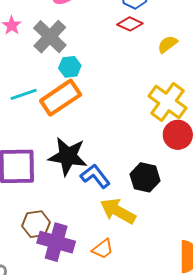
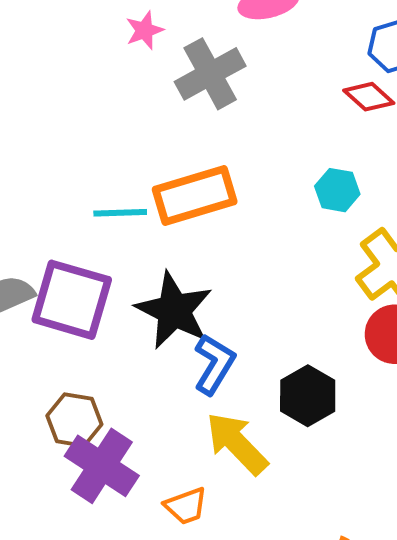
cyan hexagon: (70, 67) -> (337, 190), moved
cyan line: (24, 94) -> (120, 213), moved
blue L-shape: (95, 176) -> (214, 364), turned 52

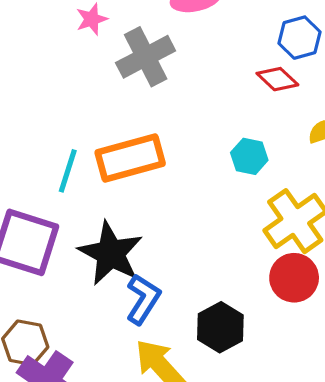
cyan line: (120, 213) -> (68, 171), turned -72

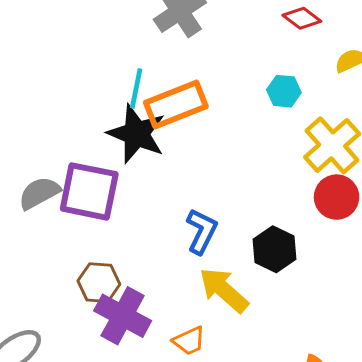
cyan line: (68, 171) -> (136, 88), moved
black star: (111, 253) -> (136, 134), moved

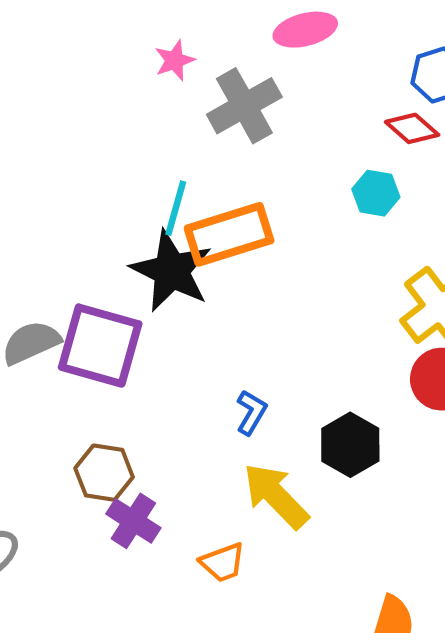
cyan hexagon: (284, 91) -> (376, 193), moved
blue L-shape: (202, 231) -> (251, 412), size x0.7
purple cross: (123, 316) -> (133, 521), size x0.7

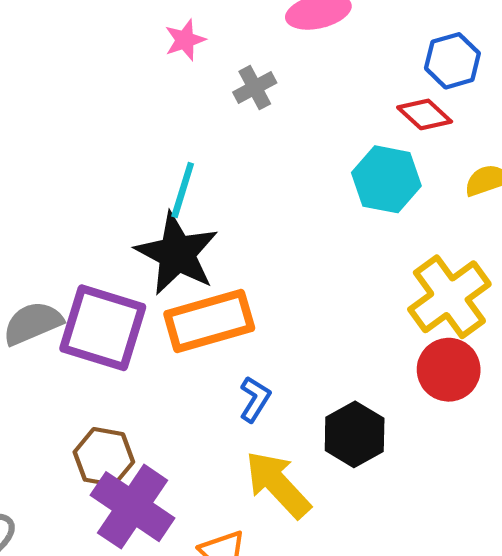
gray cross: (244, 106) -> (255, 88), size x0.6
cyan hexagon: (376, 193) -> (386, 179), size x1.4
orange rectangle: (229, 234) -> (209, 321), moved
purple cross: (133, 521) -> (133, 507), size x1.5

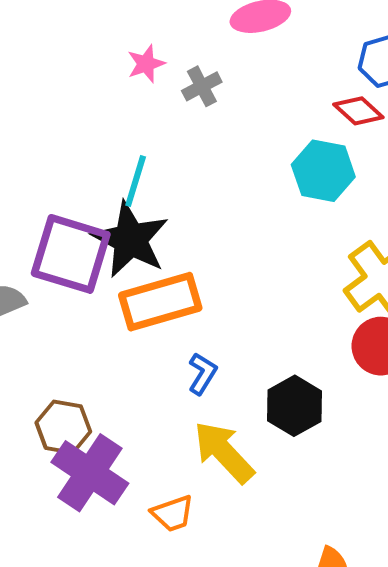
pink star: (185, 40) -> (146, 64), moved
purple square: (103, 328) -> (71, 254), moved

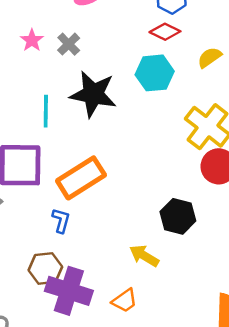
black star: (130, 240) -> (93, 94), moved
blue L-shape: (202, 374) -> (61, 220), moved
yellow arrow: (224, 452) -> (144, 256), size x0.7

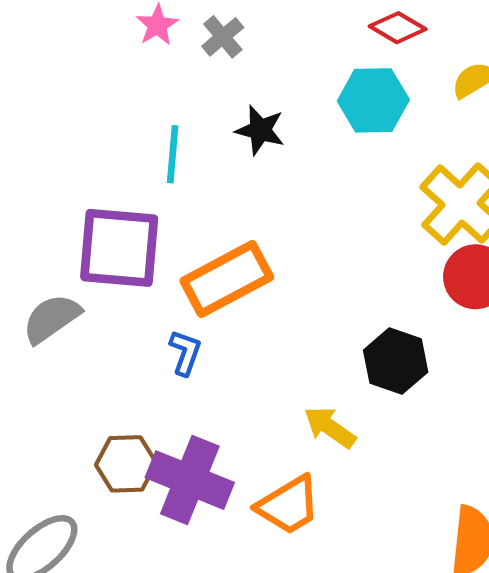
black star: (93, 94) -> (260, 130), size x0.6
brown hexagon: (45, 268) -> (126, 464), moved
orange trapezoid: (125, 301) -> (288, 505), size x1.4

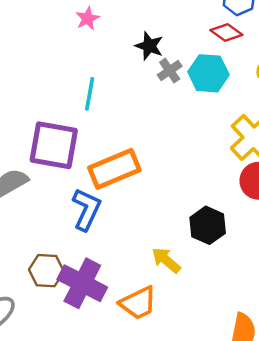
gray cross: (223, 37) -> (170, 71), moved
black star: (260, 130) -> (149, 46), moved
blue L-shape: (185, 353) -> (86, 209), size x1.6

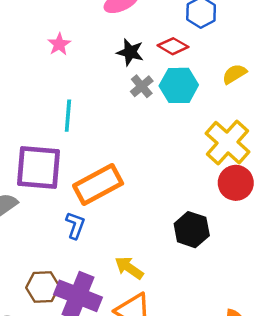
red diamond: (226, 33) -> (173, 46), moved
black star: (149, 46) -> (130, 52), moved
blue L-shape: (86, 209) -> (75, 225), size x0.7
yellow arrow: (166, 260) -> (129, 268), moved

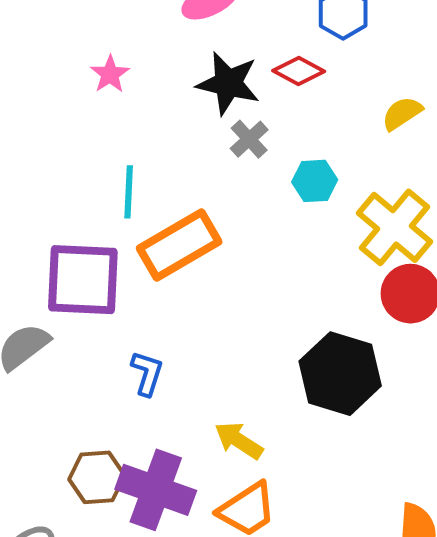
black star: (130, 52) -> (228, 83), size x1.4
cyan hexagon: (179, 85) -> (315, 181), moved, size x0.7
orange rectangle: (98, 185) -> (179, 245), moved
black hexagon: (192, 230) -> (340, 374), size x1.4

